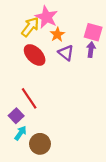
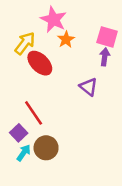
yellow arrow: (30, 27) -> (25, 43), moved
purple triangle: (66, 53) -> (88, 87), moved
brown circle: (40, 144) -> (46, 148), moved

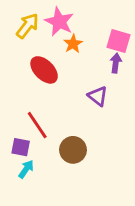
yellow arrow: (25, 43) -> (28, 26), moved
purple square: (19, 133) -> (21, 147), turned -35
brown circle: (46, 148) -> (73, 150), moved

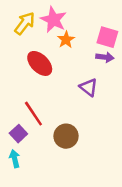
purple arrow: (116, 63) -> (105, 57), turned 90
purple square: (21, 147) -> (18, 134), turned 36
cyan arrow: (26, 169) -> (15, 159), moved, turned -48

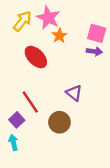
purple triangle: (89, 87) -> (74, 93), moved

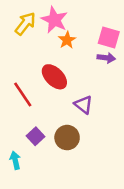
red ellipse: (36, 57) -> (54, 77), moved
red line: (30, 102) -> (23, 94), moved
purple square: (17, 120) -> (35, 136), moved

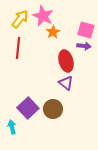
red ellipse: (54, 77) -> (66, 61), moved, turned 30
red line: (23, 94) -> (18, 48), moved, turned 40
purple square: (35, 136) -> (28, 108), size x1.5

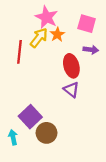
yellow arrow: (20, 19) -> (39, 38), moved
pink square: (86, 30) -> (87, 24), moved
brown circle: (53, 109) -> (47, 133), moved

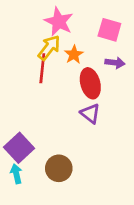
orange star: (57, 34) -> (74, 55), moved
red line: (19, 52) -> (42, 68), moved
purple square: (30, 117) -> (19, 148), moved

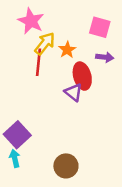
pink star: (59, 22) -> (31, 21), moved
purple triangle: (90, 113) -> (73, 92), moved
brown circle: (59, 168) -> (66, 166), moved

